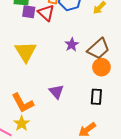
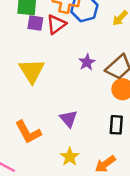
red triangle: (46, 13) -> (56, 24), turned 42
yellow star: (22, 123) -> (70, 157), moved

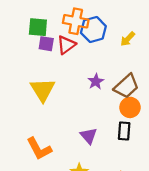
purple triangle: (69, 119) -> (89, 136), moved
black rectangle: (116, 125) -> (124, 131), moved

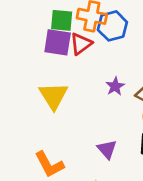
green square: (38, 27) -> (62, 20), moved
purple square: (46, 44) -> (58, 42), size x1.5

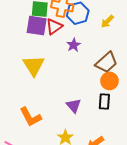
purple star: (115, 86) -> (74, 45), moved

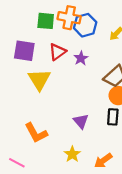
purple square: (37, 26) -> (24, 51), moved
red triangle: (54, 27) -> (57, 52), moved

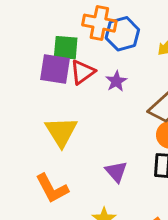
green square: (46, 21) -> (66, 48), moved
purple square: (24, 51) -> (55, 69), moved
yellow triangle: (39, 80) -> (61, 132), moved

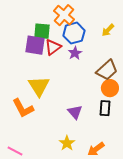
orange cross: (99, 23) -> (64, 15), turned 30
blue hexagon: (122, 34) -> (74, 33), moved
orange L-shape: (52, 188) -> (23, 108), moved

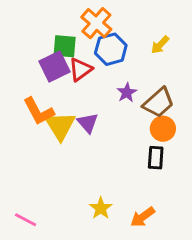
purple square: (35, 45) -> (54, 67), turned -35
purple star: (75, 53) -> (127, 93), moved
orange L-shape: (23, 108) -> (39, 111), moved
purple triangle: (75, 112) -> (88, 123), moved

